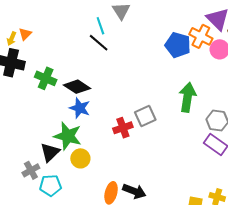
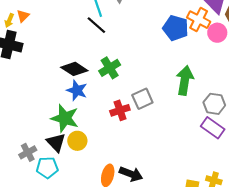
green cross: (46, 78) -> (110, 68), moved, turned 35
black triangle: (50, 152) -> (56, 142), moved, turned -30

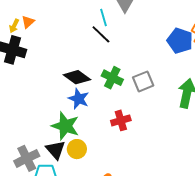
green cross: (110, 68) -> (112, 78), turned -35
gray square: (142, 99) -> (143, 81), moved
gray cross: (28, 152) -> (27, 158), size x1.4

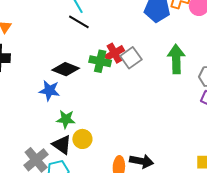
blue star: (79, 99) -> (49, 91), moved
red cross: (121, 120) -> (115, 53), moved
green star: (65, 126) -> (66, 119), size x0.7

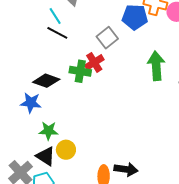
gray square: (131, 58) -> (107, 38), moved

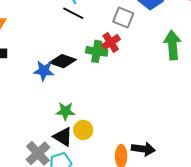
gray square: (107, 38) -> (123, 17), turned -30
blue star: (31, 103) -> (44, 71), moved

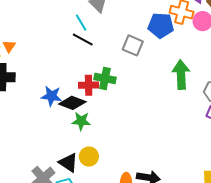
red cross: (111, 42) -> (89, 85), moved, turned 30
black diamond: (63, 61) -> (72, 103), moved
green star: (65, 111) -> (81, 121), moved

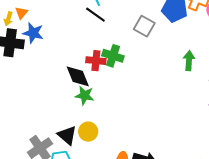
green arrow: (181, 75) -> (189, 61), size x0.7
blue star: (51, 96) -> (33, 33), moved
black diamond: (72, 103) -> (78, 76), turned 40

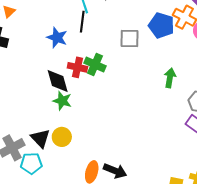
black line: (95, 15) -> (82, 22), turned 55
gray square: (144, 26) -> (129, 39), turned -35
blue star: (33, 33) -> (57, 38), moved

